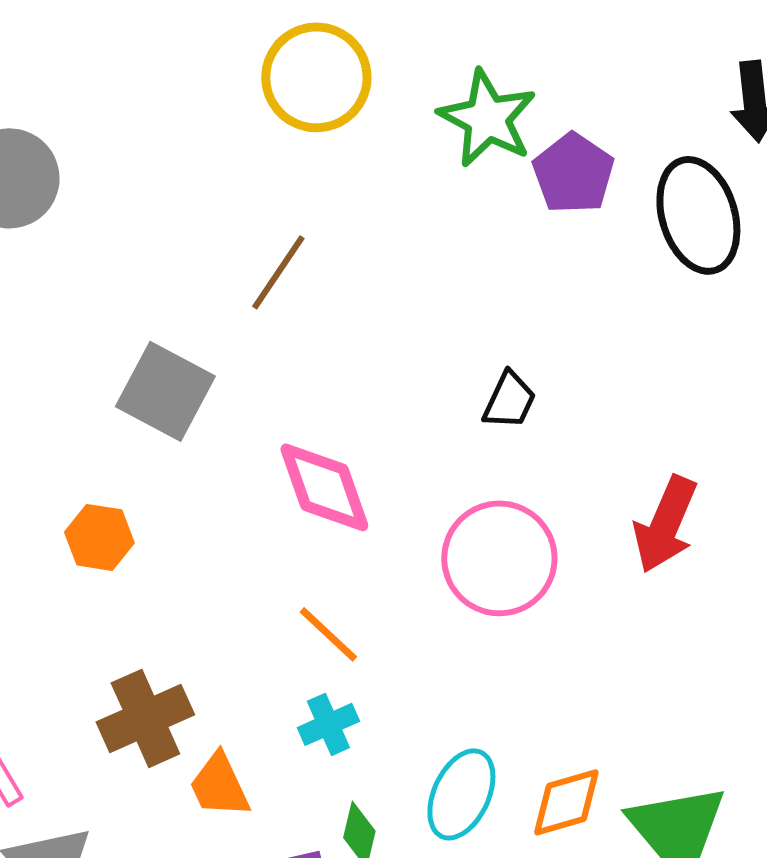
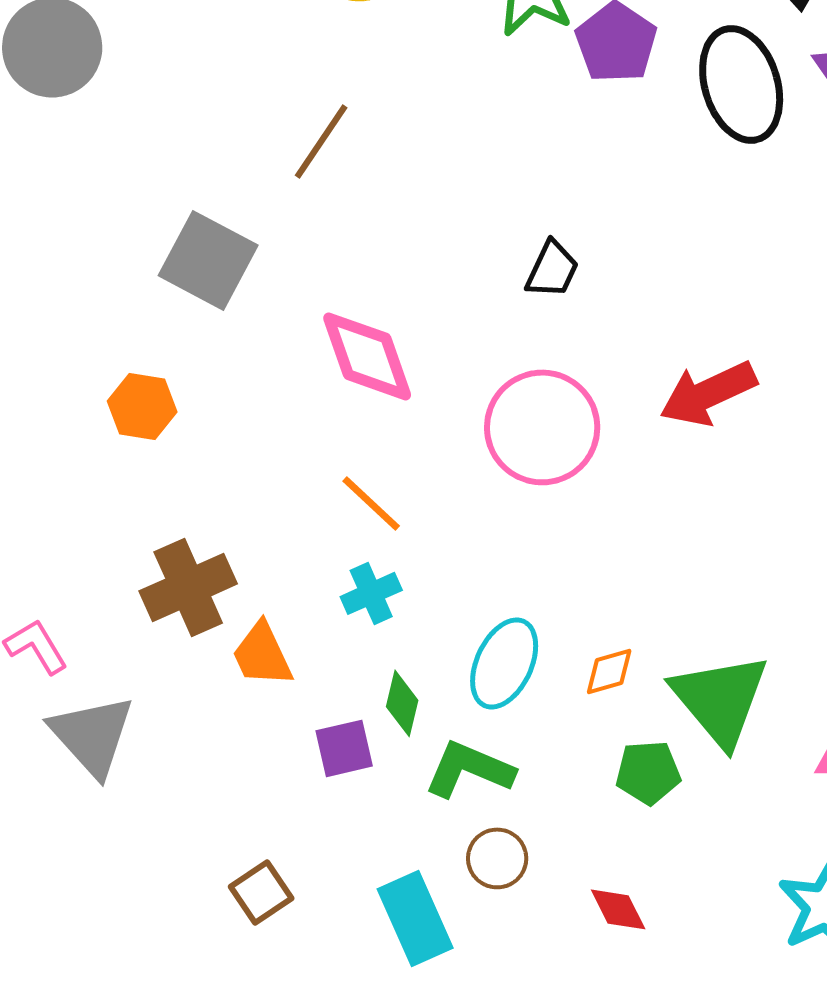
red arrow: (665, 524) -> (708, 393), turned 42
orange diamond: (566, 802) -> (609, 671), size x0.7

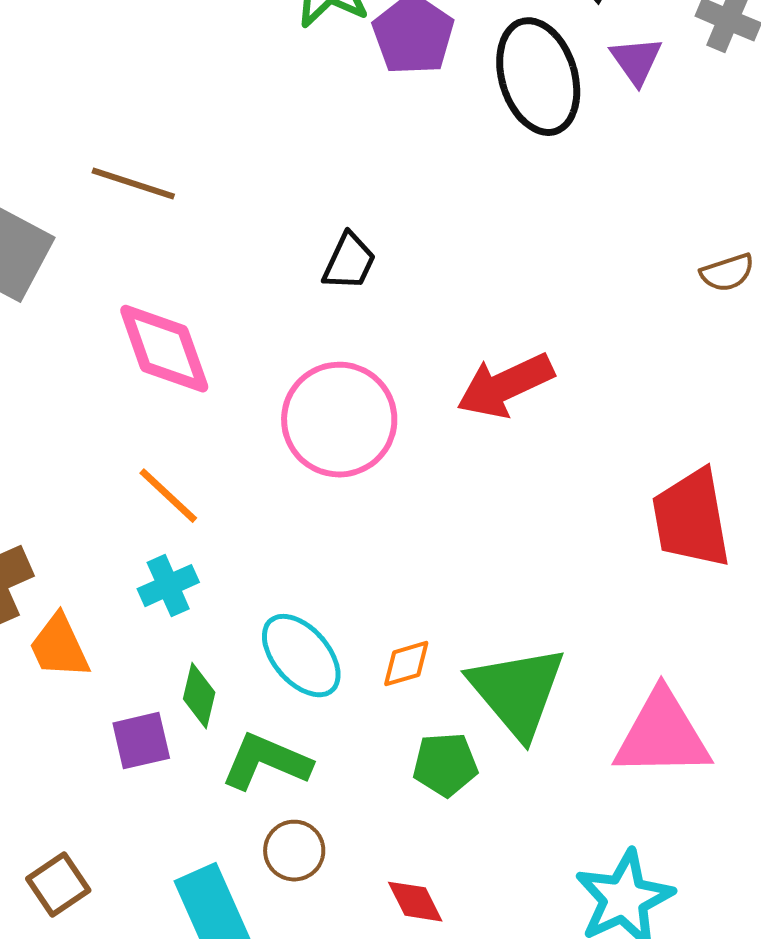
brown line: (321, 141) -> (133, 184), moved, turned 74
cyan ellipse: (504, 663) -> (301, 656), turned -66

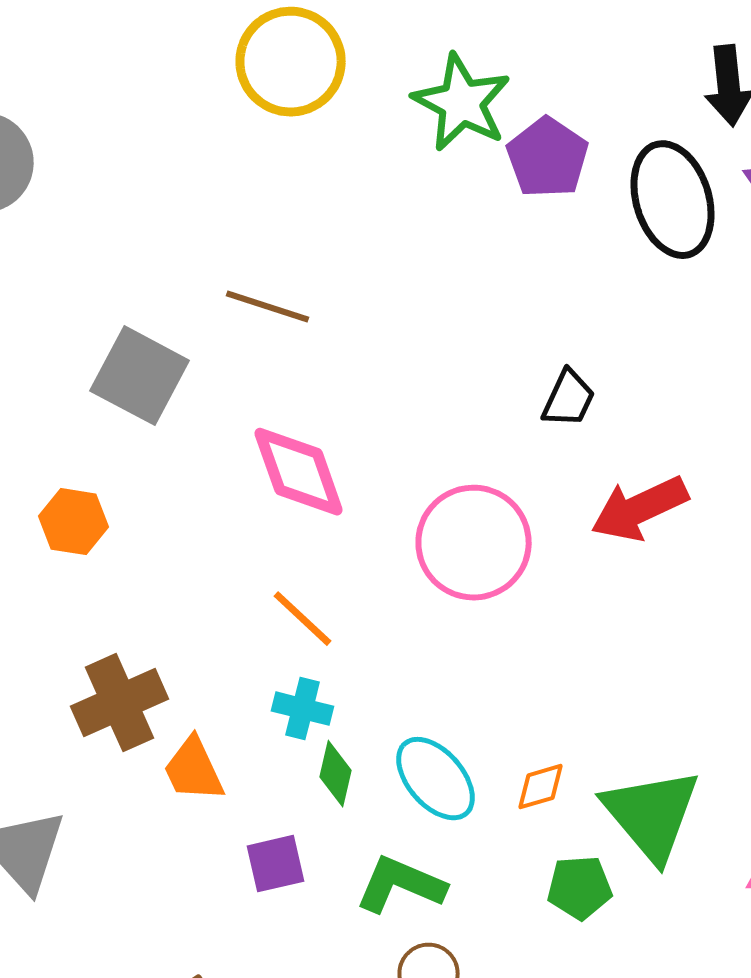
black trapezoid: (349, 262) -> (569, 399), moved
cyan cross: (168, 586) -> (303, 709), turned 38
green diamond: (199, 696) -> (336, 774), moved

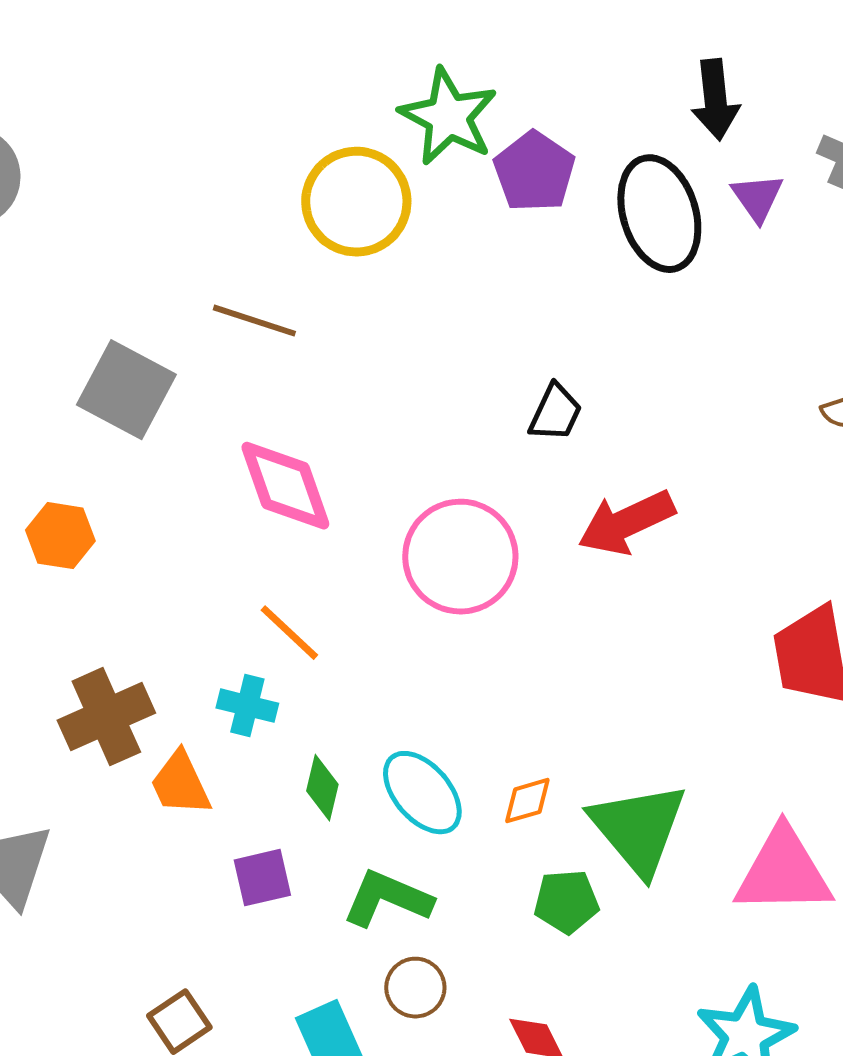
yellow circle: (291, 62) -> (356, 202), moved
cyan cross: (303, 709) -> (247, 706), moved

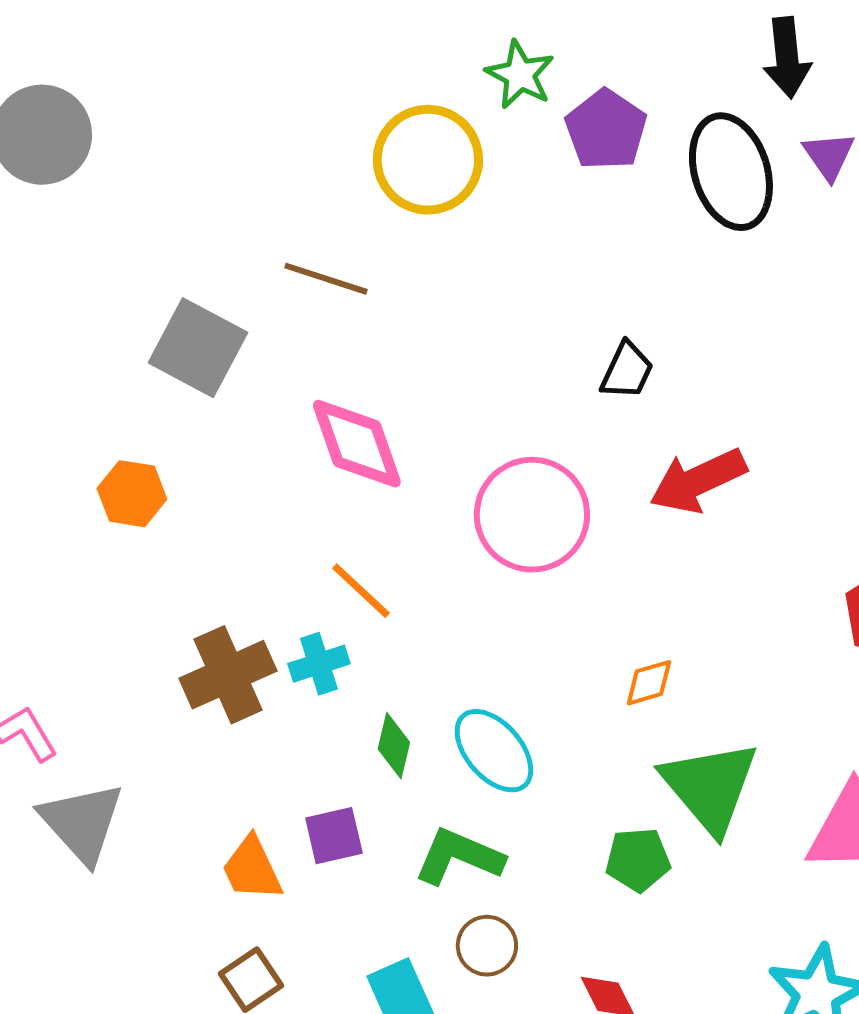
green star: (448, 117) -> (520, 75), size x0.7
cyan cross: (247, 706) -> (319, 664), turned -32
brown cross: (106, 717) -> (228, 675), moved
orange trapezoid: (180, 784) -> (252, 869), moved
orange diamond: (527, 801) -> (649, 683), moved

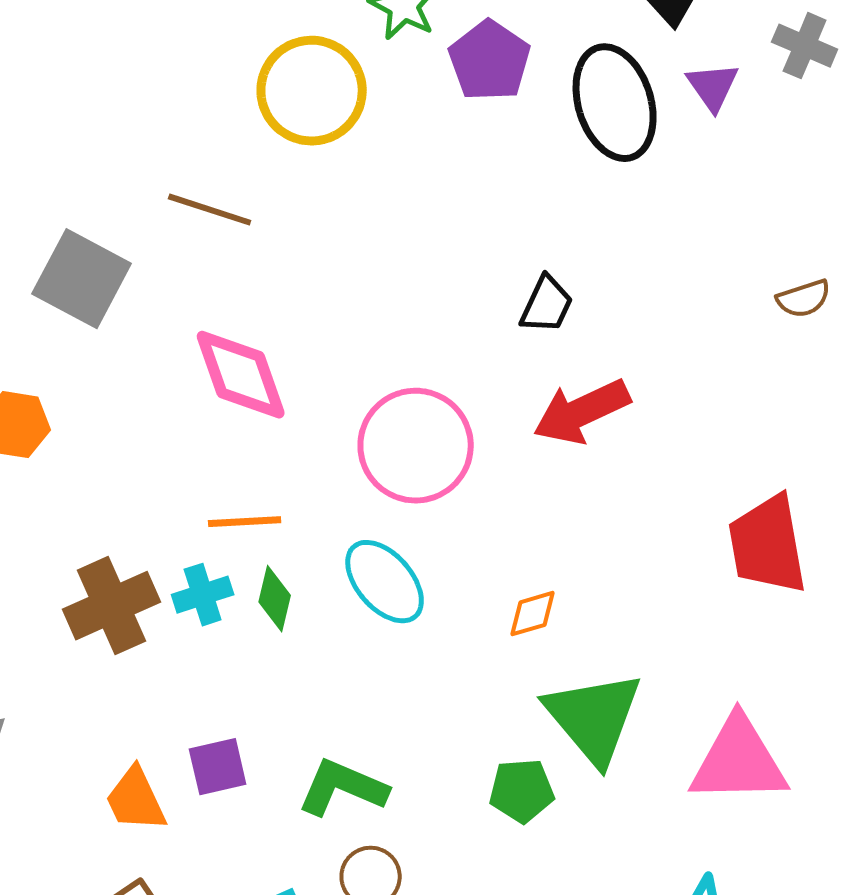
black trapezoid: (627, 371) -> (547, 305), moved
orange line: (361, 591) -> (245, 522), turned -46
green diamond: (394, 746) -> (275, 599), moved
cyan ellipse: (494, 751) -> (385, 582), moved

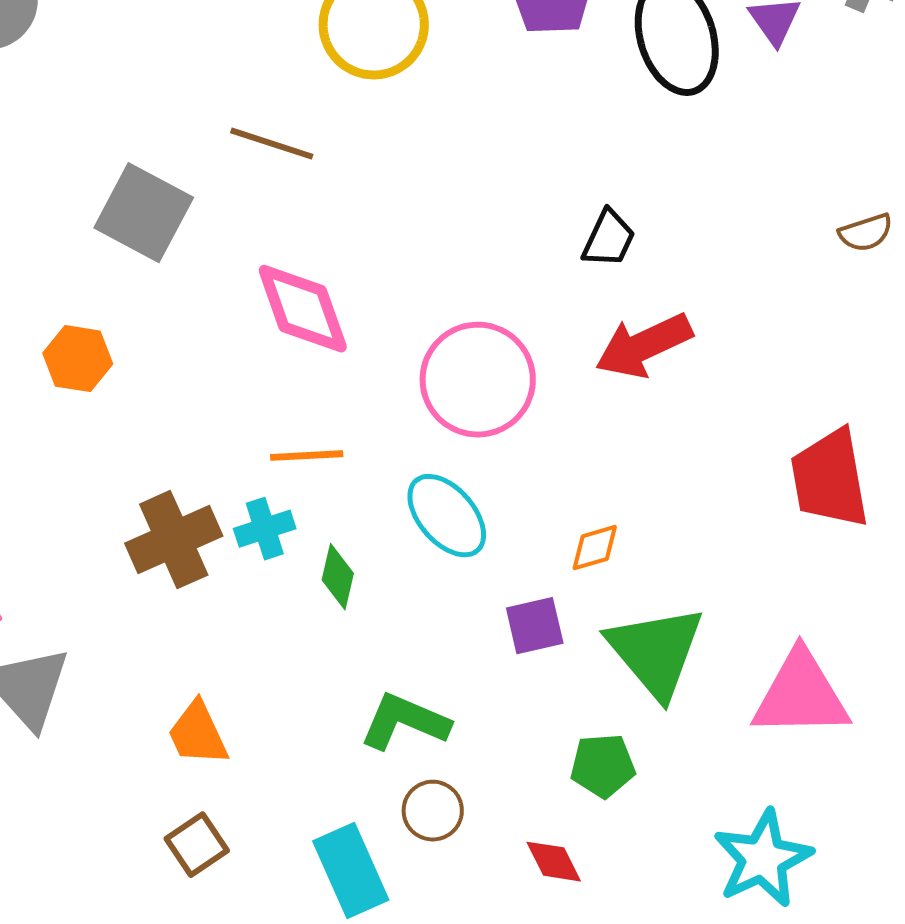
green diamond: (275, 599) -> (338, 577), moved
purple square: (218, 767) -> (535, 626), moved
green pentagon: (522, 791) -> (603, 766), moved

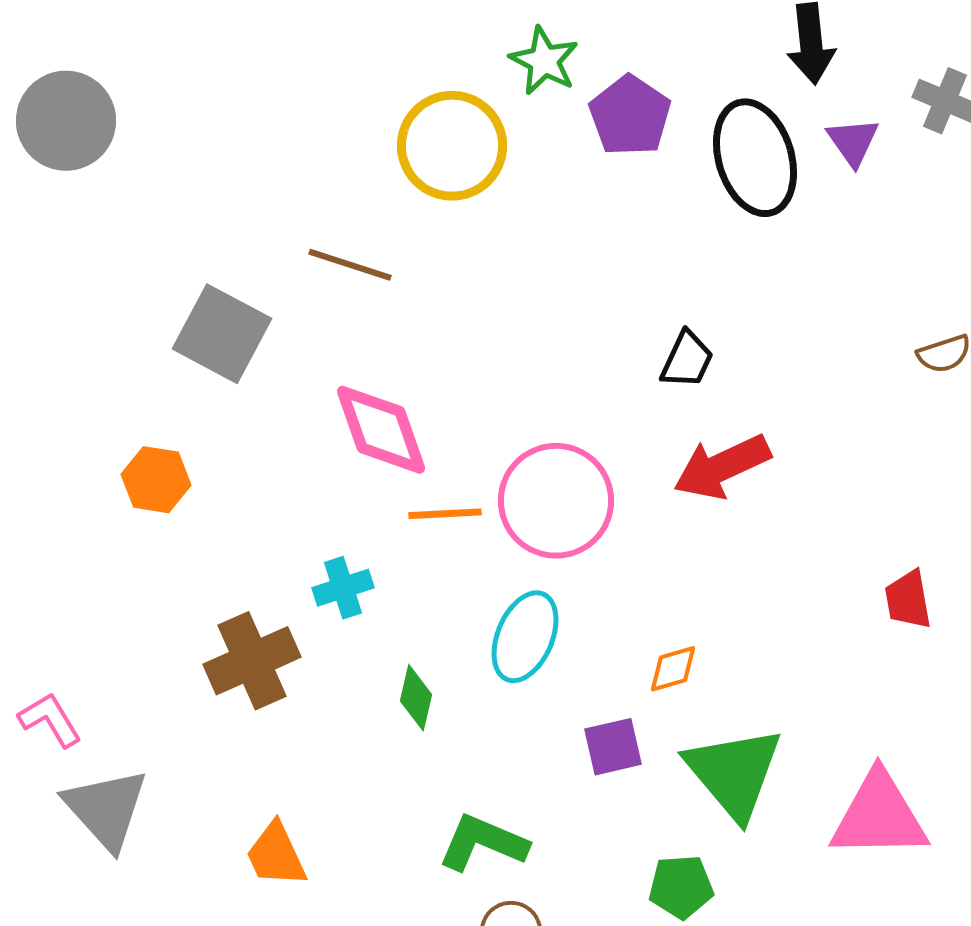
orange line: (307, 456) -> (445, 514), moved
red trapezoid: (830, 479) -> (908, 600), size x0.6
cyan ellipse: (447, 516) -> (525, 637), turned 64
cyan cross: (265, 529) -> (343, 588), moved

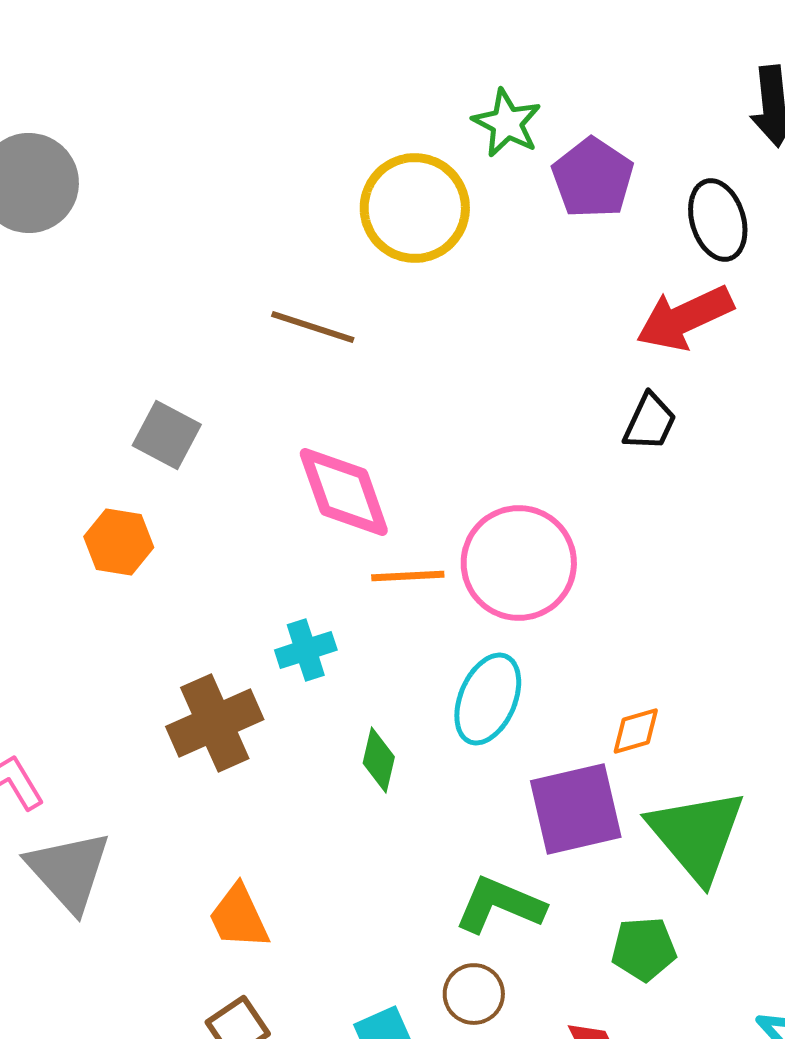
black ellipse: (755, 158) -> (718, 220), size x0.7
gray square: (222, 334) -> (167, 435), moved, size x0.7
red arrow: (722, 467) -> (685, 318), moved
purple square: (613, 747) -> (576, 809), size x1.6
green L-shape: (483, 843) -> (500, 905), moved

